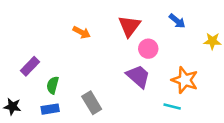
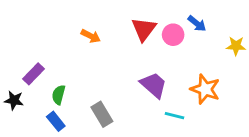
pink circle: (148, 49) -> (173, 35), moved
black star: (12, 107) -> (14, 100), moved
cyan line: (172, 107) -> (174, 116), moved
blue rectangle: (50, 109) -> (56, 121), turned 60

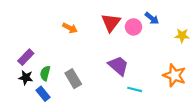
orange star: (205, 89) -> (174, 75), moved
black star: (14, 100) -> (26, 78), moved
gray rectangle: (102, 114) -> (73, 79), moved

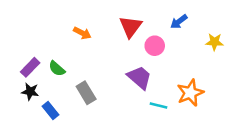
blue arrow: (152, 18) -> (179, 22), turned 104
pink circle: (134, 27) -> (155, 46), moved
green semicircle: (45, 73) -> (57, 69), moved, turned -64
orange star: (174, 75) -> (190, 93), moved, turned 30

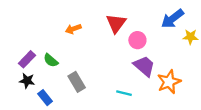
blue arrow: (179, 22) -> (172, 19), moved, size x1.5
orange arrow: (82, 33) -> (73, 29), turned 133
purple trapezoid: (139, 78) -> (144, 66), moved
cyan line: (159, 105) -> (124, 93), moved

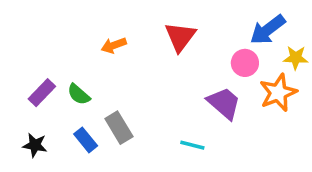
pink circle: (137, 40) -> (245, 63), moved
black star: (27, 81) -> (35, 145), moved
orange star: (169, 82) -> (278, 93), moved
blue rectangle: (45, 98) -> (86, 140), moved

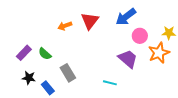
blue arrow: (268, 30) -> (126, 17), moved
red triangle: (180, 37) -> (90, 21), moved
blue rectangle: (86, 140) -> (48, 88), moved
black star: (35, 145) -> (29, 78), moved

